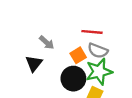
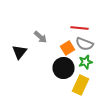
black triangle: (34, 63) -> (20, 52), moved
green star: (99, 72) -> (86, 62), size x0.6

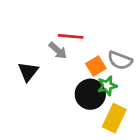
red line: (80, 28) -> (71, 36), moved
green star: (86, 62) -> (107, 86), moved

